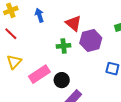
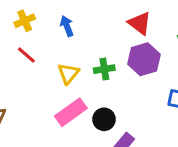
red triangle: (74, 23) -> (140, 23), moved
yellow triangle: (14, 62) -> (68, 73), moved

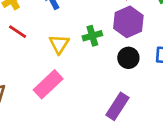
pink rectangle: (71, 112) -> (48, 84), moved
black circle: (104, 119) -> (128, 58), moved

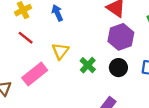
green cross: (92, 36) -> (88, 65), moved, turned -35
pink rectangle: (48, 84) -> (35, 74), moved

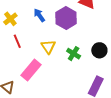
purple hexagon: (121, 37) -> (66, 18), moved
red line: (26, 38) -> (17, 41), turned 40

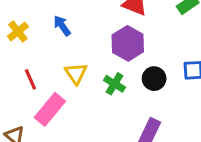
purple hexagon: (66, 18) -> (128, 43), moved
red line: (17, 41) -> (30, 79), moved

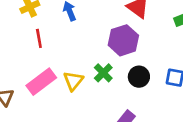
yellow triangle: (76, 73) -> (73, 81), moved
red line: (30, 79) -> (39, 38), moved

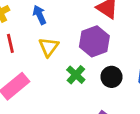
yellow triangle: (73, 81) -> (49, 47), moved

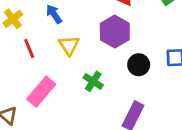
green cross: (76, 75) -> (93, 81), moved

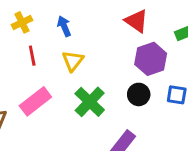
purple hexagon: (115, 32) -> (151, 59), moved
green cross: (93, 81) -> (90, 102), size x1.5

